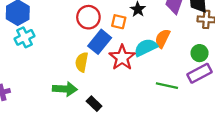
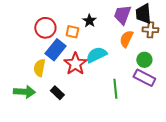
orange semicircle: (163, 38) -> (126, 39), moved
purple rectangle: (200, 73) -> (144, 78), turned 55
green line: (167, 86) -> (115, 89), turned 72
black rectangle: (94, 104) -> (57, 93), moved

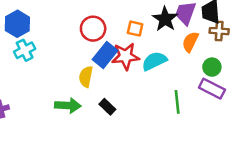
black star: (89, 21) -> (165, 19), moved, size x1.5
orange square: (72, 32) -> (135, 29), moved
red star: (75, 64) -> (125, 56), moved, turned 30

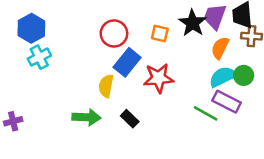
red star: (125, 56) -> (158, 78), moved
cyan semicircle: (154, 61) -> (223, 77), moved
purple rectangle: (212, 89) -> (227, 102), moved
green line: (177, 102) -> (206, 113), turned -55

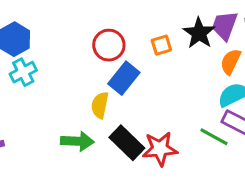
orange square: (160, 33) -> (161, 45), turned -30
red star: (158, 78) -> (160, 149), moved
black rectangle: (130, 119) -> (127, 143), size x1.6

